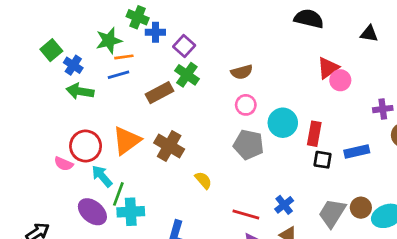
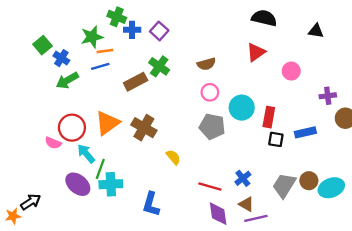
purple square: (184, 46) -> (159, 31), moved
red triangle: (328, 68) -> (256, 52), moved
green arrow: (80, 91) -> (67, 80), turned -40

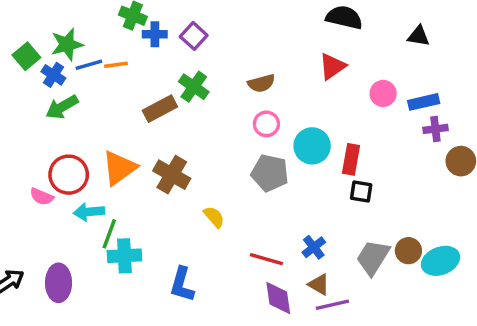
green star: (92, 37) -> (67, 44), moved
blue line: (100, 66) -> (89, 65), moved
blue rectangle: (305, 132) -> (424, 102), moved
cyan arrow: (86, 154) -> (89, 212), turned -54
purple ellipse: (78, 184) -> (58, 283), moved, turned 50

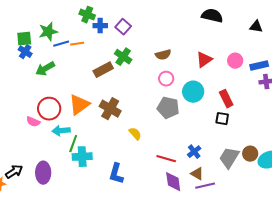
green square: (26, 56) -> (24, 39), turned 35
red triangle: (332, 66) -> (204, 60), moved
blue cross: (53, 75) -> (25, 52), moved
red rectangle: (351, 159) -> (226, 99), moved, turned -36

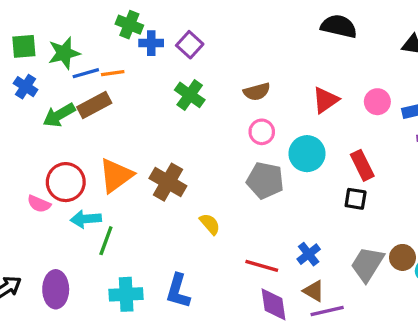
green square: (24, 39) -> (24, 46), moved
brown rectangle: (103, 70) -> (94, 105), moved
cyan cross: (82, 157) -> (126, 294), moved

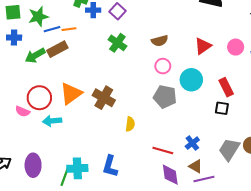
blue cross: (26, 87) -> (14, 38), turned -32
yellow semicircle: (210, 224) -> (130, 124), turned 48
green line: (106, 241) -> (65, 177), moved

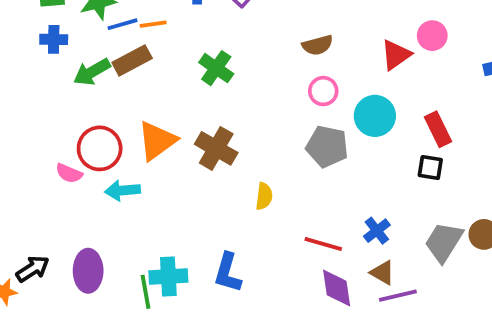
green cross: (117, 43) -> (216, 68), moved
pink circle: (236, 47) -> (432, 36), moved
green line: (65, 177) -> (145, 292), turned -30

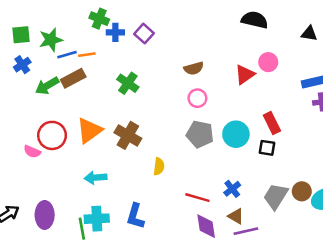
blue cross: (54, 39) -> (22, 65), turned -35
cyan circle: (375, 116) -> (236, 134), moved
cyan arrow: (123, 190) -> (96, 178), moved

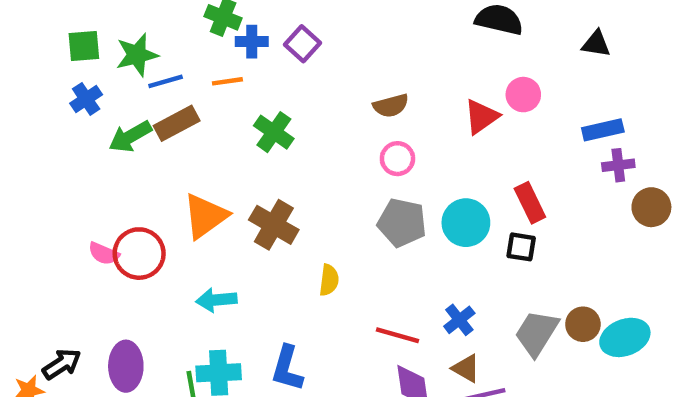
orange line: (87, 55) -> (227, 81), moved
red circle: (52, 135) -> (139, 254), moved

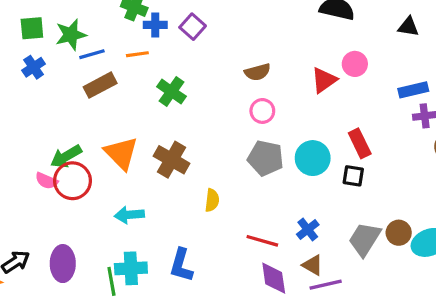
green arrow: (130, 137) -> (66, 156), moved
orange triangle: (205, 216) -> (121, 153), turned -39

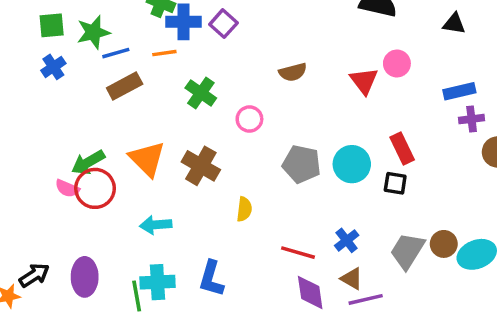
blue cross: (155, 25) -> (184, 22), size x1.4
red triangle: (324, 80) -> (364, 81), turned -32
pink circle: (262, 111) -> (249, 119), moved

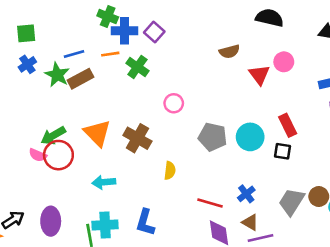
green star: (93, 32) -> (57, 75), moved, turned -30
brown semicircle: (293, 72) -> (229, 51), moved
green cross: (201, 93) -> (137, 67), moved

